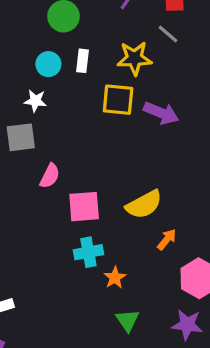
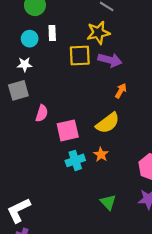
yellow star: (134, 58) -> (98, 33), moved
orange arrow: (167, 240) -> (121, 91), moved
orange star: (115, 278) -> (101, 154), moved

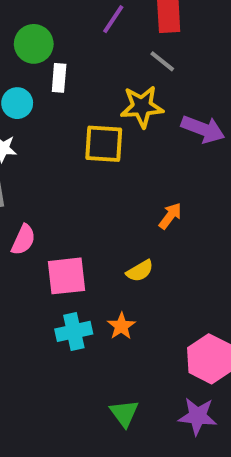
white rectangle: (52, 33) -> (59, 78), moved
purple arrow: (110, 60) -> (203, 129), moved
yellow semicircle: (108, 123) -> (140, 271), size x0.6

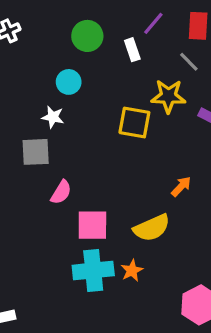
white rectangle: (59, 78) -> (132, 50), moved, turned -30
yellow semicircle: (140, 271) -> (152, 228), size x1.6
cyan cross: (74, 331) -> (93, 270), size x1.4

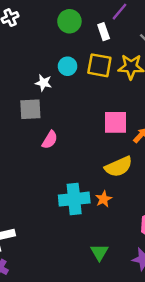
cyan circle: (69, 82) -> (68, 66), moved
yellow square: (134, 123) -> (99, 65), moved
pink square: (92, 225) -> (116, 122), moved

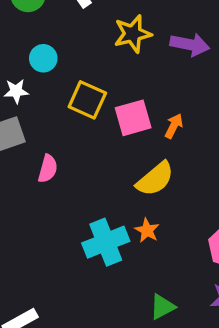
yellow square: (99, 65) -> (87, 100), moved, turned 30
green triangle: (99, 252) -> (162, 307), turned 48

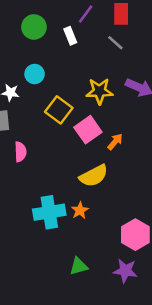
yellow star: (133, 34) -> (99, 91), moved
pink square: (133, 118) -> (88, 130), turned -32
pink semicircle: (48, 169) -> (20, 152), turned -30

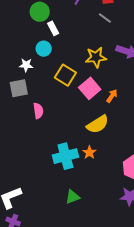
white rectangle: (70, 36) -> (53, 28), moved
green triangle: (79, 266) -> (73, 197), moved

